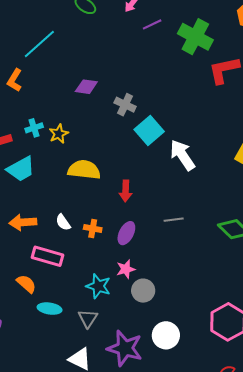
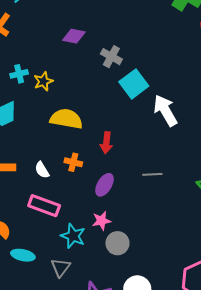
orange cross: (93, 229) -> (73, 162), moved
pink rectangle: (47, 256) -> (44, 206), moved

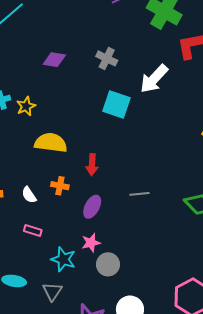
gray cross: (111, 57) -> (107, 58), moved
cyan square: (134, 84) -> (117, 105), turned -32
white arrow: (165, 111) -> (154, 79), moved, turned -104
pink rectangle: (44, 206) -> (33, 230), size x0.6

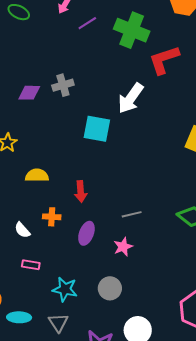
gray cross: (107, 58) -> (63, 85), moved, turned -35
yellow semicircle: (51, 143) -> (37, 175), size x0.7
pink star: (91, 243) -> (123, 247), moved

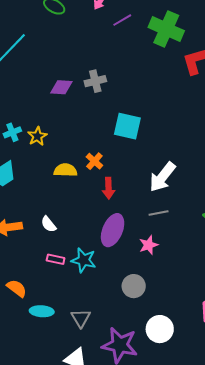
white arrow: (131, 98) -> (162, 177), moved
orange cross: (52, 217) -> (94, 161), moved, turned 36
purple ellipse: (86, 233) -> (113, 230), size x1.4
cyan star: (65, 289) -> (84, 260), moved

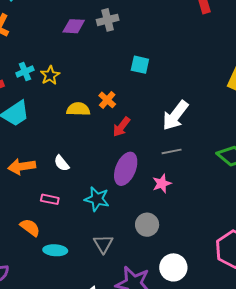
cyan square: (127, 126) -> (140, 65), size x0.7
red arrow: (108, 188) -> (121, 127), turned 40
pink rectangle: (56, 259) -> (50, 199), moved
gray triangle: (81, 318) -> (103, 244), moved

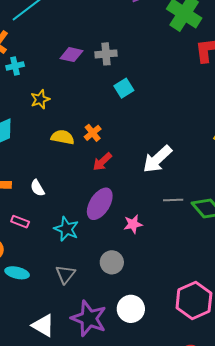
cyan square: (140, 65) -> (124, 88), moved, turned 36
cyan cross: (25, 71) -> (15, 66), moved
gray line: (172, 151) -> (173, 200), moved

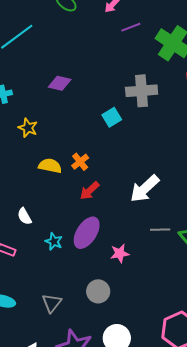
gray cross: (106, 54) -> (142, 91), moved, size x1.4
yellow star: (40, 99) -> (28, 128), turned -30
cyan star: (66, 229) -> (54, 241), moved, size x0.7

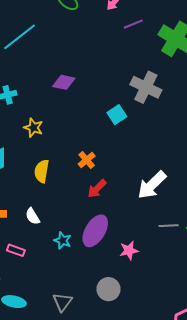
gray cross: (142, 91) -> (146, 87), turned 32
yellow semicircle: (50, 166) -> (42, 171), moved, turned -90

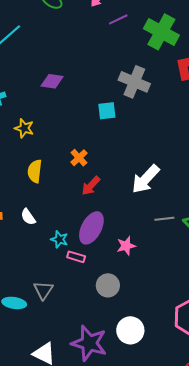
cyan square: (117, 115) -> (107, 111), turned 30
pink rectangle: (16, 250) -> (76, 257), moved
gray triangle: (62, 302) -> (43, 290), moved

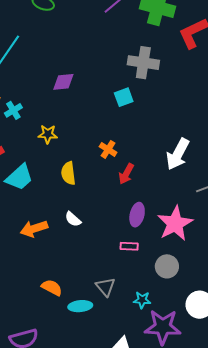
purple ellipse: (91, 228) -> (137, 215), size x0.7
cyan star: (59, 239) -> (142, 300), moved
pink star: (126, 246) -> (175, 224), size x1.8

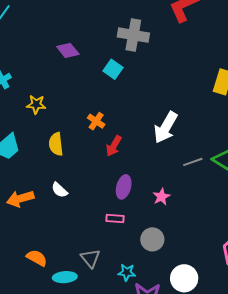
purple diamond: (63, 82) -> (68, 50), moved, turned 55
cyan square: (124, 97) -> (113, 69), turned -36
pink star: (175, 224) -> (161, 197), size x0.5

